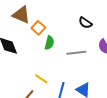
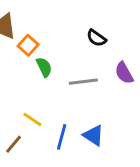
green semicircle: (49, 43) -> (44, 67), turned -40

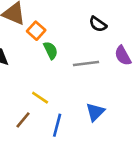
blue triangle: (94, 135) -> (95, 112), turned 42
blue line: (62, 137) -> (57, 125), moved

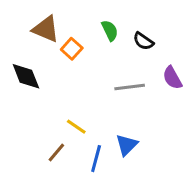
green semicircle: (51, 50) -> (110, 31), moved
blue triangle: (95, 112) -> (127, 145), moved

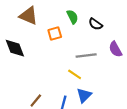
orange square: (72, 49) -> (55, 34), moved, turned 32
yellow line: (76, 127) -> (75, 74), moved

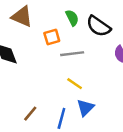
black semicircle: (96, 24) -> (99, 26), size x1.5
gray line: (86, 56) -> (72, 54), moved

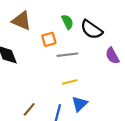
yellow line: (75, 84) -> (70, 82), turned -48

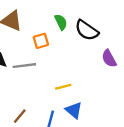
gray line: (67, 55) -> (24, 66), moved
blue triangle: (80, 104) -> (74, 110), turned -35

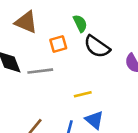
black semicircle: (87, 30) -> (97, 47), moved

